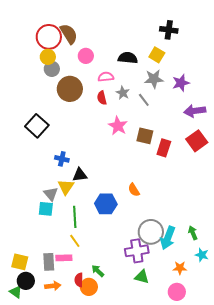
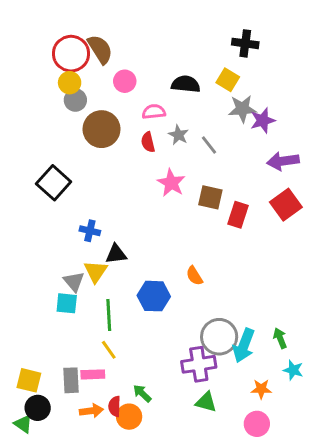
gray star: (154, 79) -> (242, 109), moved
orange arrow: (53, 286) -> (91, 411), moved

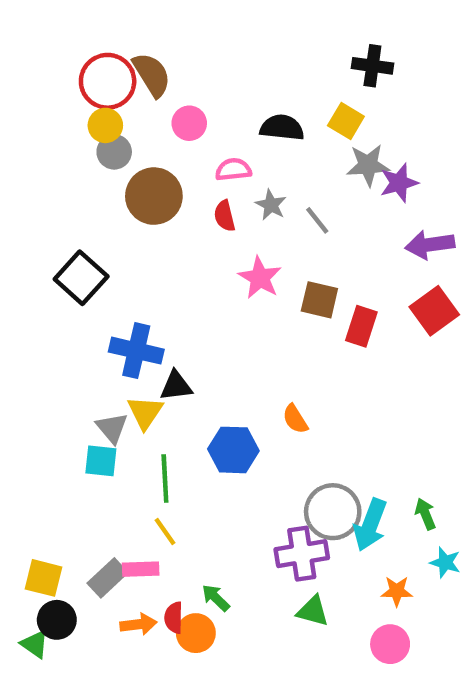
blue cross: (90, 231) -> (136, 351), size x1.6
gray rectangle: (71, 380) -> (108, 578), turned 50

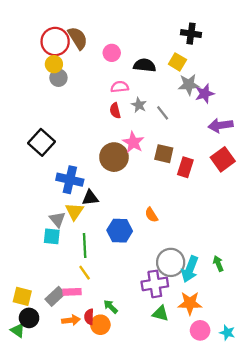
pink circle: (189, 123) -> (112, 53), moved
brown circle: (154, 196) -> (114, 157), moved
cyan star: (445, 562) -> (227, 333), moved
orange star: (397, 591) -> (190, 303), moved, size x1.5

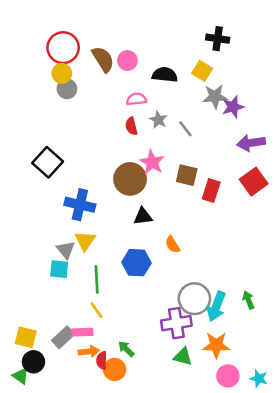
brown semicircle: (78, 38) -> (103, 59), moved
black triangle: (90, 198) -> (143, 216), moved
orange arrow: (71, 320) -> (89, 351), moved

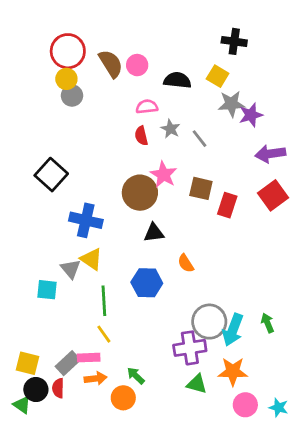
yellow triangle: (85, 241) -> (91, 259), turned -30
cyan square: (59, 269) -> (47, 290), moved
red semicircle: (102, 360) -> (58, 388), moved

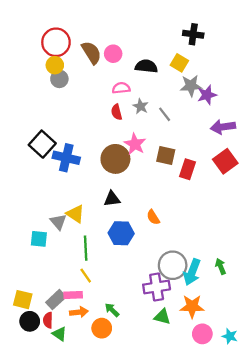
blue cross: (86, 220) -> (66, 158), moved
black triangle: (154, 233) -> (112, 199), moved
green triangle: (22, 405) -> (59, 334), moved

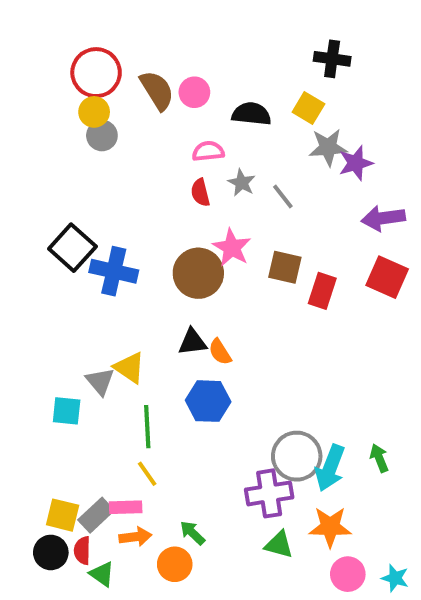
red square: (225, 161) -> (387, 277), turned -30
orange semicircle: (153, 217) -> (220, 352), moved
yellow square: (23, 300) -> (63, 515), moved

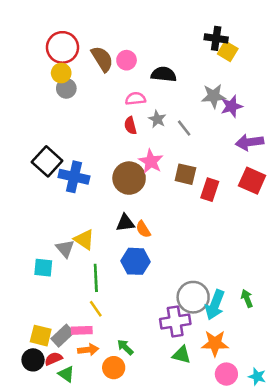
yellow square: (308, 108) -> (228, 51), moved
red semicircle: (82, 551) -> (53, 359), turned 66

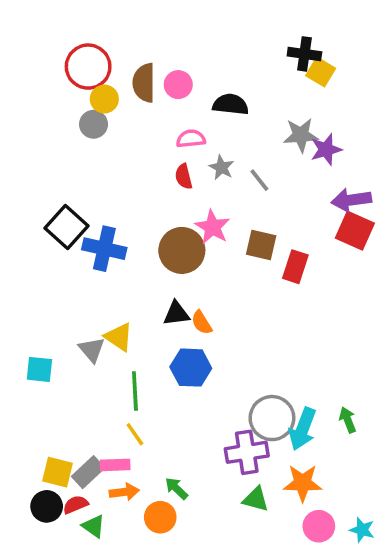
brown semicircle: (102, 59) -> (144, 83), turned -148
yellow circle: (61, 73) -> (104, 99), moved
red square: (252, 181) -> (355, 231), moved
cyan square: (43, 268) -> (39, 369), moved

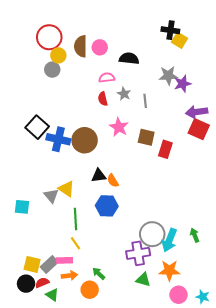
gray line: (259, 180) -> (145, 101), turned 32
brown circle: (182, 250) -> (85, 140), moved

